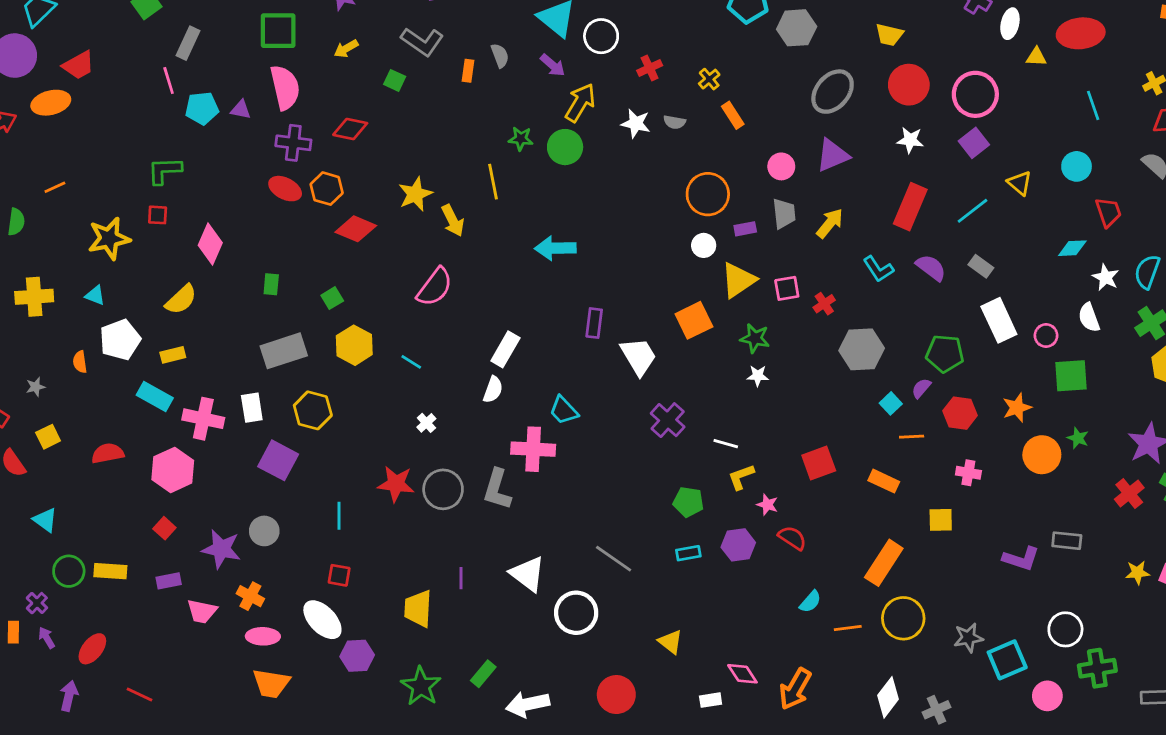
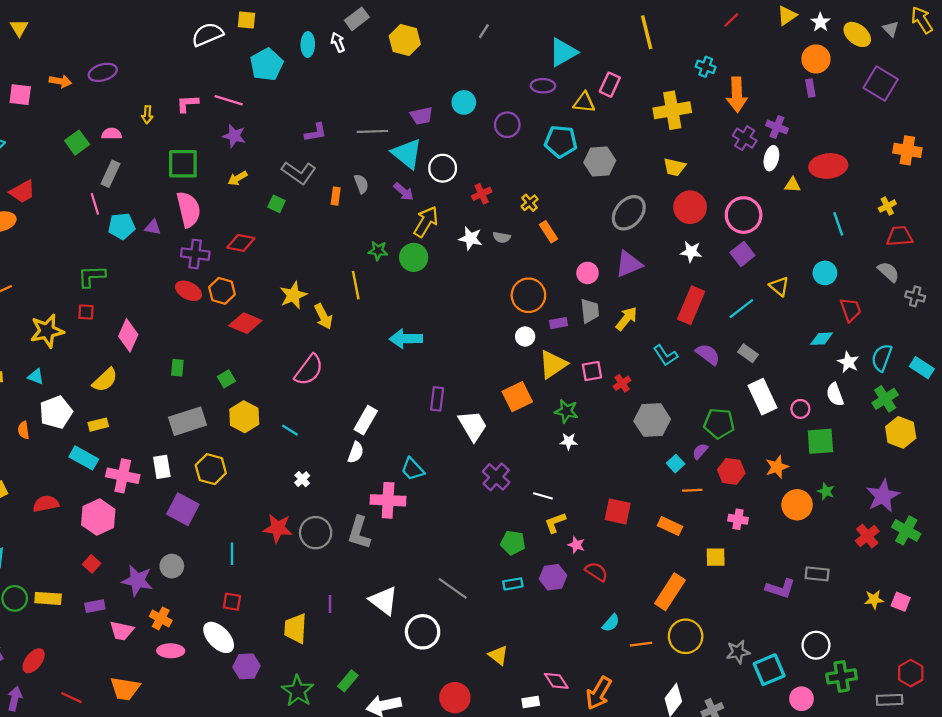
red square: (819, 463) -> (618, 511), turned 32
orange trapezoid: (271, 683) -> (125, 689), moved

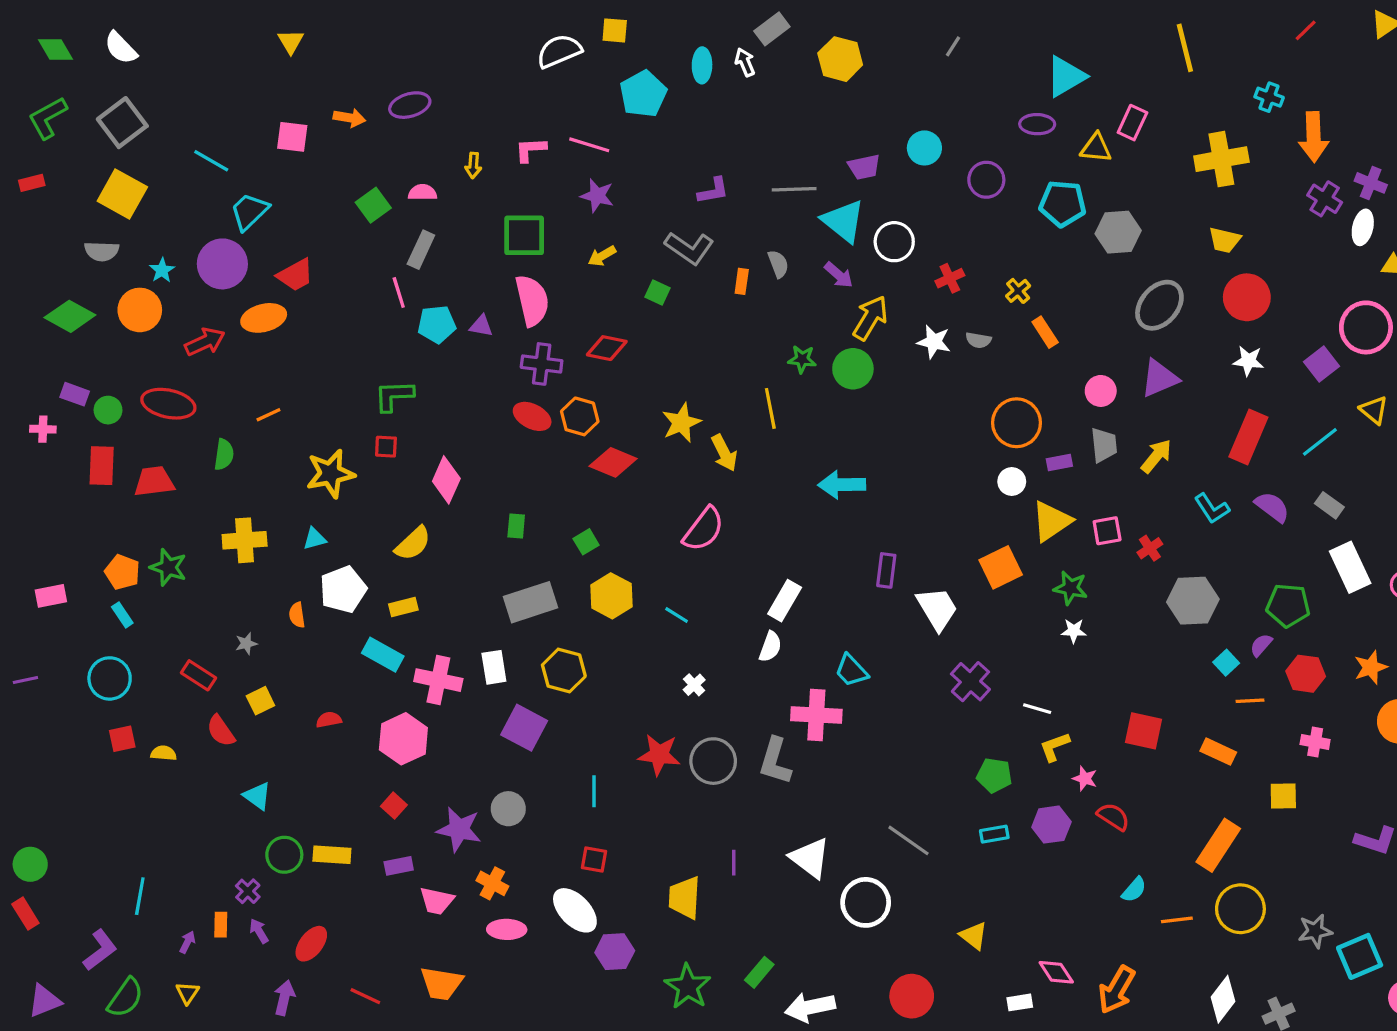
pink circle: (744, 215) -> (1366, 327), moved
cyan triangle: (36, 377) -> (314, 539), turned -36
red semicircle: (46, 504) -> (329, 720), size x0.7

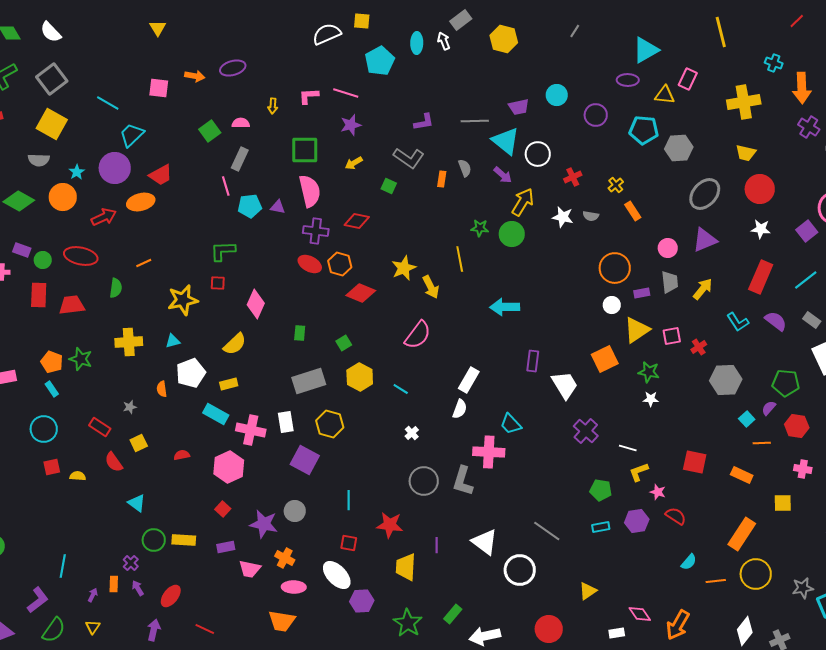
purple star: (597, 196) -> (351, 125), turned -30
red star: (659, 755) -> (390, 525), moved
yellow triangle: (974, 936) -> (588, 591), turned 48
orange trapezoid: (442, 983) -> (282, 621), moved

